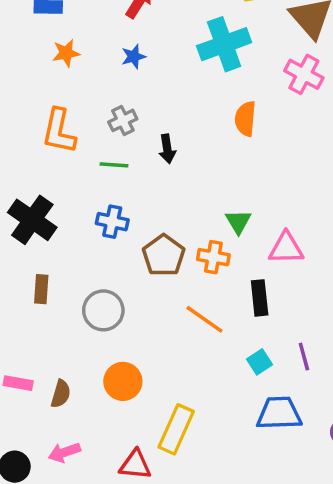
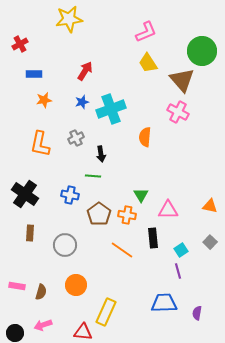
cyan cross: (224, 44) -> (111, 109), moved
green line: (114, 165) -> (93, 176), moved
cyan square: (260, 362) -> (181, 250), moved

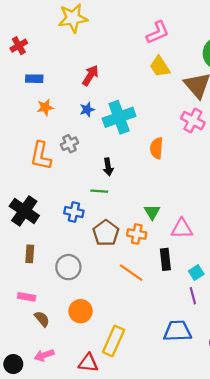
gray cross: (76, 138) -> (69, 144), moved
pink rectangle: (17, 286) -> (27, 297), moved
brown semicircle: (41, 292) -> (42, 319), turned -56

